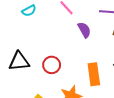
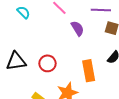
cyan semicircle: (29, 11) -> (23, 12), turned -104

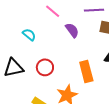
cyan semicircle: (23, 12) -> (29, 35), moved

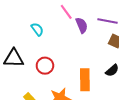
purple semicircle: (72, 30) -> (82, 25), moved

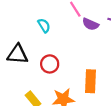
purple semicircle: (82, 25) -> (91, 24), turned 133

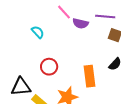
black triangle: (18, 54) -> (21, 87), moved

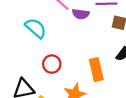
cyan semicircle: (38, 32) -> (36, 28), size x1.5

